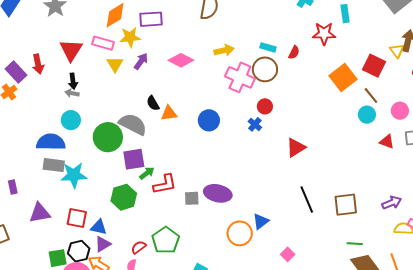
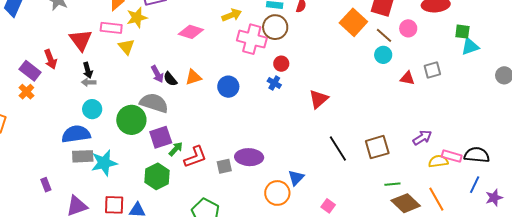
purple arrow: (141, 61) -> (157, 74), moved, turned 126
pink circle: (400, 111) -> (408, 28), moved
orange triangle: (169, 113) -> (193, 77), moved

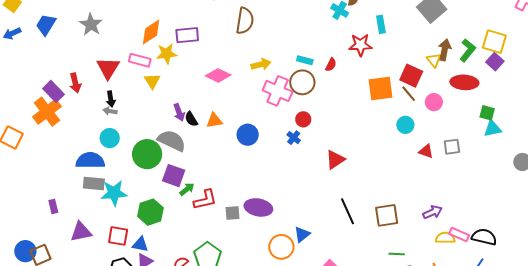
orange square: (353, 22) -> (381, 88), turned 32
brown line: (384, 35) -> (409, 94), moved
orange cross: (26, 92) -> (47, 112), size x1.8
purple square: (161, 137) -> (174, 176), turned 30
green hexagon: (157, 176) -> (150, 212), moved

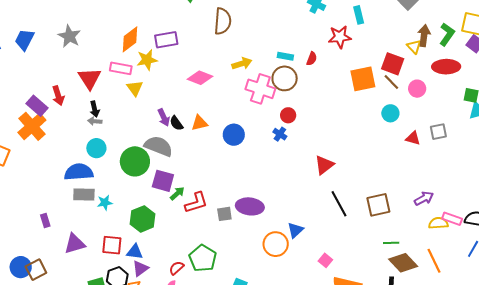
red triangle: (335, 160) -> (324, 165), moved
cyan star: (114, 193) -> (105, 203), size x0.6

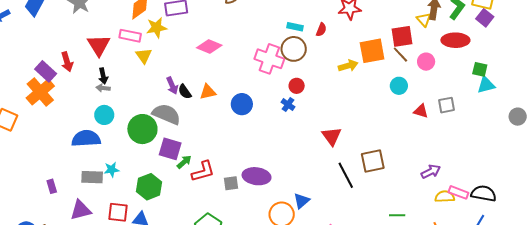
yellow arrow: (242, 64) -> (348, 66), moved
red square: (393, 64) -> (402, 36), turned -30
red triangle: (324, 165) -> (332, 136), turned -30
gray rectangle: (84, 195) -> (92, 177), moved
brown square: (378, 205) -> (373, 161), moved

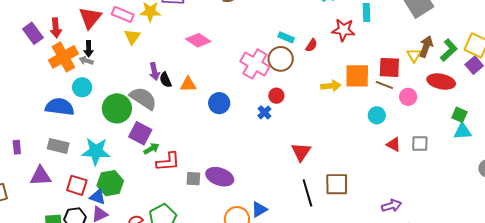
brown line: (400, 55) -> (384, 85), turned -36
orange cross: (40, 92) -> (63, 57), moved
cyan star: (112, 170) -> (96, 151), moved, size x1.8
green hexagon: (149, 187) -> (110, 183), moved

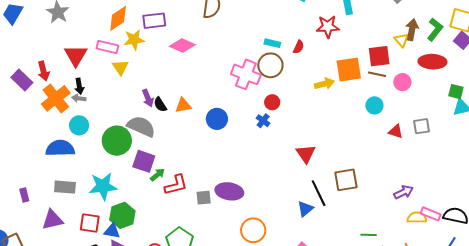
pink diamond: (198, 40) -> (182, 45), moved
blue triangle: (259, 209) -> (305, 209), moved

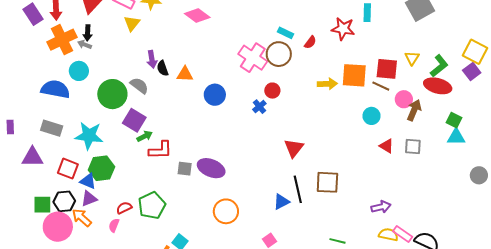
brown arrow: (412, 30) -> (414, 110), moved
green L-shape: (435, 30) -> (439, 66), moved
gray semicircle: (141, 126) -> (139, 86), size x0.7

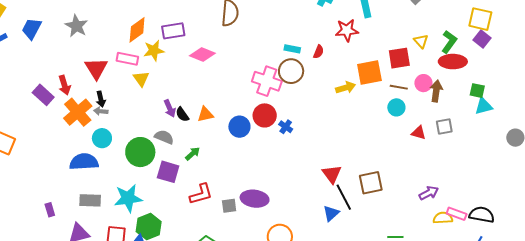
brown line: (381, 86) -> (399, 87), moved
red circle: (272, 91) -> (265, 115), moved, size x1.5
green arrow: (145, 136) -> (193, 154), moved
red triangle: (294, 148) -> (332, 174), moved

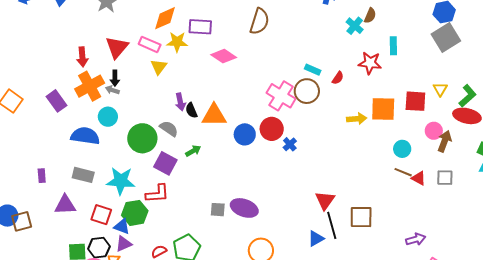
brown line: (399, 87) -> (403, 172), moved
purple rectangle: (43, 95) -> (56, 101), moved
orange triangle: (205, 114) -> (214, 115), size x1.5
red L-shape: (201, 194) -> (157, 194), moved

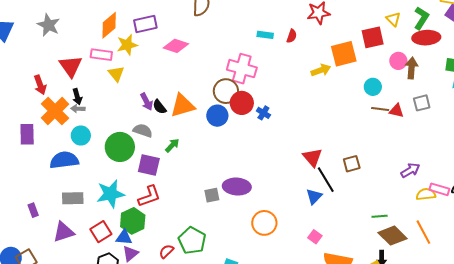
brown circle: (307, 91) -> (226, 91), moved
purple rectangle: (56, 101) -> (27, 134), turned 50
red square: (101, 215) -> (101, 232), turned -35
brown square: (361, 217) -> (352, 164), size x0.7

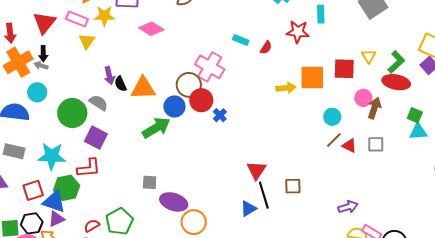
brown line: (380, 109) -> (334, 140), turned -66
green arrow: (172, 145) -> (156, 128), moved, size x1.8
purple ellipse: (237, 187) -> (174, 202), moved
blue triangle: (124, 237) -> (54, 202), size x1.4

